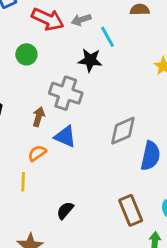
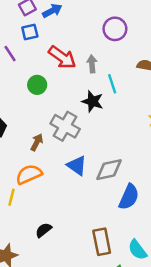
gray arrow: (81, 20) -> (92, 64), turned 91
blue triangle: (65, 136) -> (77, 166), moved
orange semicircle: (37, 153) -> (29, 174), size x1.5

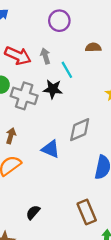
gray cross: (65, 126) -> (24, 96), moved
gray diamond: (109, 170) -> (80, 130), moved

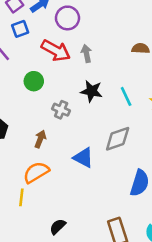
purple circle: (59, 21) -> (67, 18), moved
cyan line: (67, 70) -> (126, 96), moved
gray cross: (24, 96) -> (61, 110), moved, size x0.6

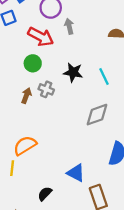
gray arrow: (86, 53) -> (69, 26), moved
green circle: (34, 81) -> (33, 63), moved
brown arrow: (40, 139) -> (26, 96), moved
blue triangle: (83, 158) -> (76, 173), moved

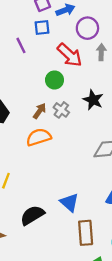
orange semicircle: (25, 146) -> (39, 137), moved
black semicircle: (45, 194) -> (32, 215), size x1.5

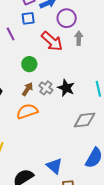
green circle: (55, 80) -> (29, 64), moved
black star: (93, 100) -> (66, 88), moved

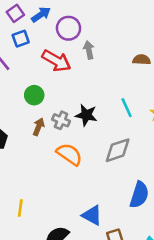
orange semicircle: (27, 111) -> (69, 154), moved, turned 65

